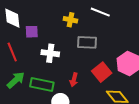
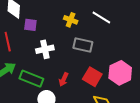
white cross: (50, 53) -> (45, 49), turned -30
red square: (102, 72) -> (92, 77), turned -30

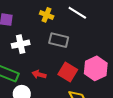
red arrow: (64, 79) -> (39, 74), turned 80

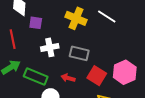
yellow cross: (47, 15) -> (76, 18), size x1.5
gray rectangle: (59, 40) -> (79, 53), moved

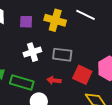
purple square: (36, 23) -> (26, 22), moved

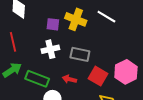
purple square: (26, 22) -> (53, 24), moved

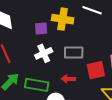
red square: (98, 76) -> (96, 70), turned -30

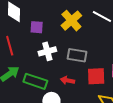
yellow cross: (63, 19) -> (71, 21), turned 30
purple square: (41, 28) -> (37, 27), moved

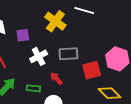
red arrow: (68, 80) -> (56, 78), moved, turned 48
green rectangle: (35, 81) -> (33, 88), size x0.6

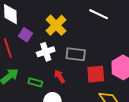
yellow cross: (55, 21) -> (56, 25), moved
purple square: (23, 35) -> (26, 35), moved, turned 32

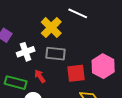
yellow cross: (56, 25) -> (51, 28), moved
green rectangle: (35, 82) -> (16, 83), size x1.5

